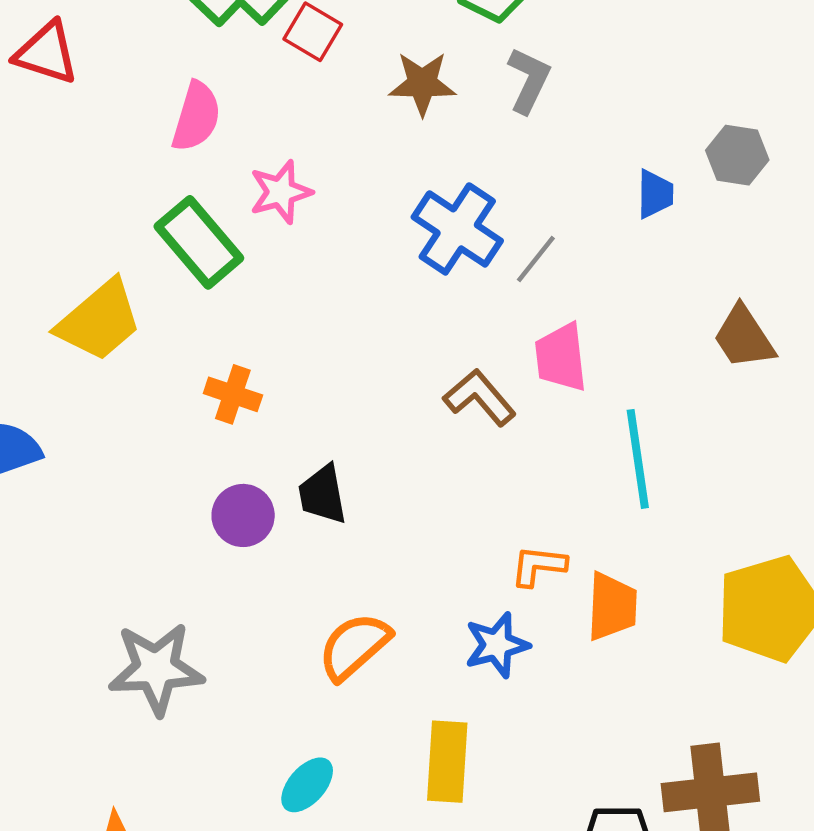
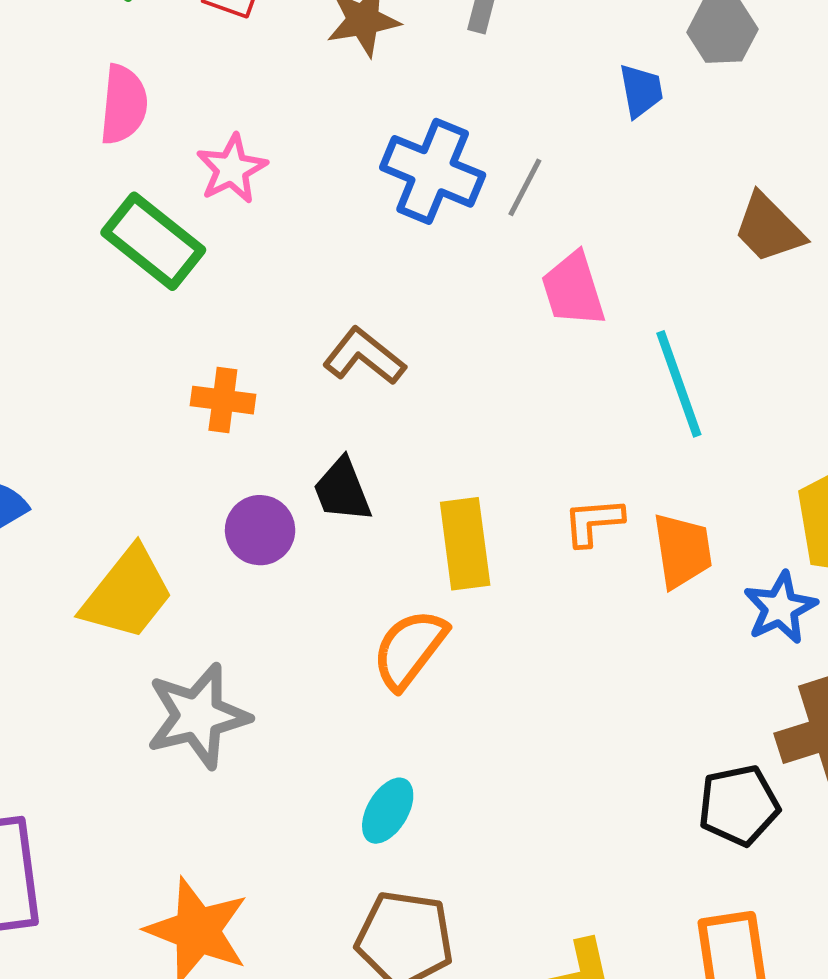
yellow trapezoid: (99, 321) -> (127, 594), moved
brown L-shape: (480, 397) -> (364, 356), moved
blue star: (497, 645) -> (780, 608), moved
yellow rectangle: (447, 762) -> (465, 544), moved

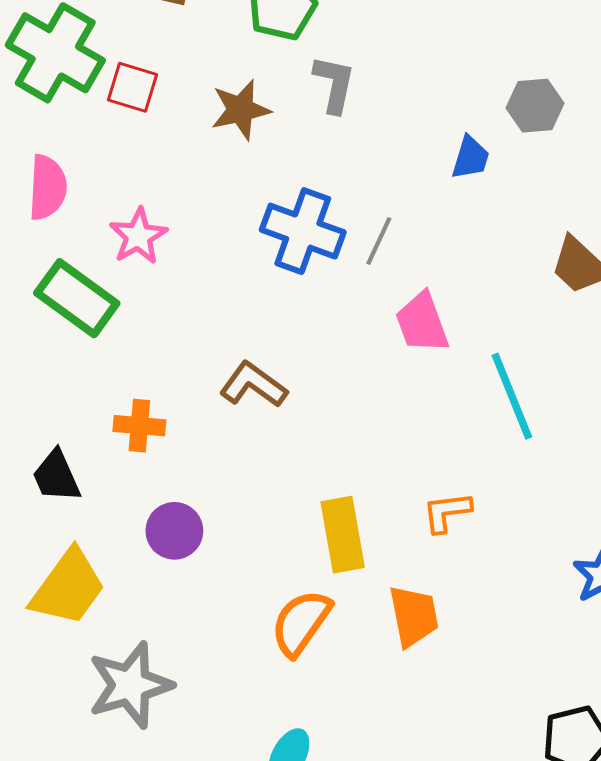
blue trapezoid: (641, 91) -> (470, 158), turned 30
black trapezoid: (342, 490) -> (56, 476), moved
orange trapezoid: (682, 551) -> (414, 616), moved

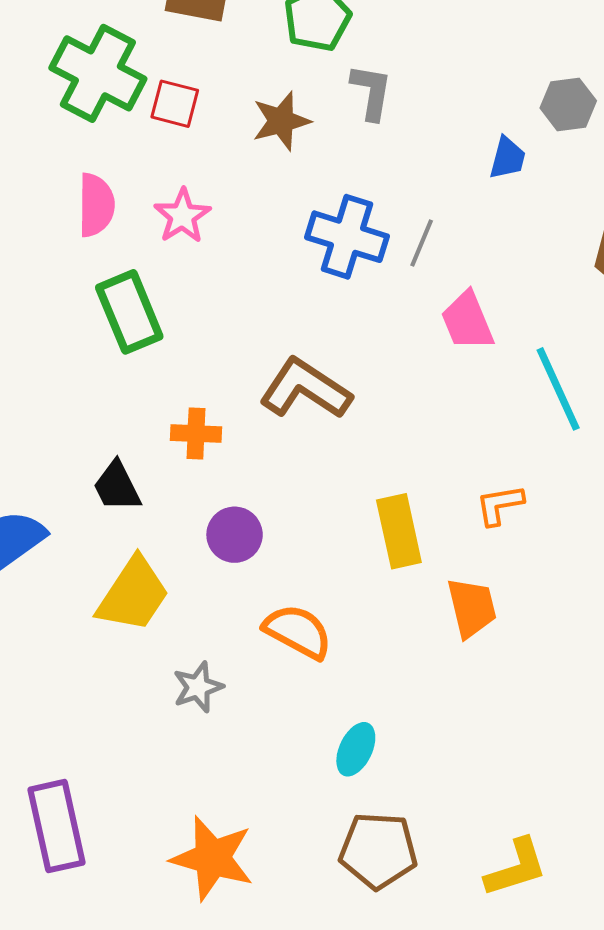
pink star: (138, 236) -> (182, 216), moved
green rectangle: (77, 298) -> (129, 312), turned 34
brown L-shape: (253, 385) -> (305, 389), size x1.4
orange semicircle: (301, 623) -> (298, 632), moved, turned 86
gray star: (130, 685) -> (198, 687), size x0.6

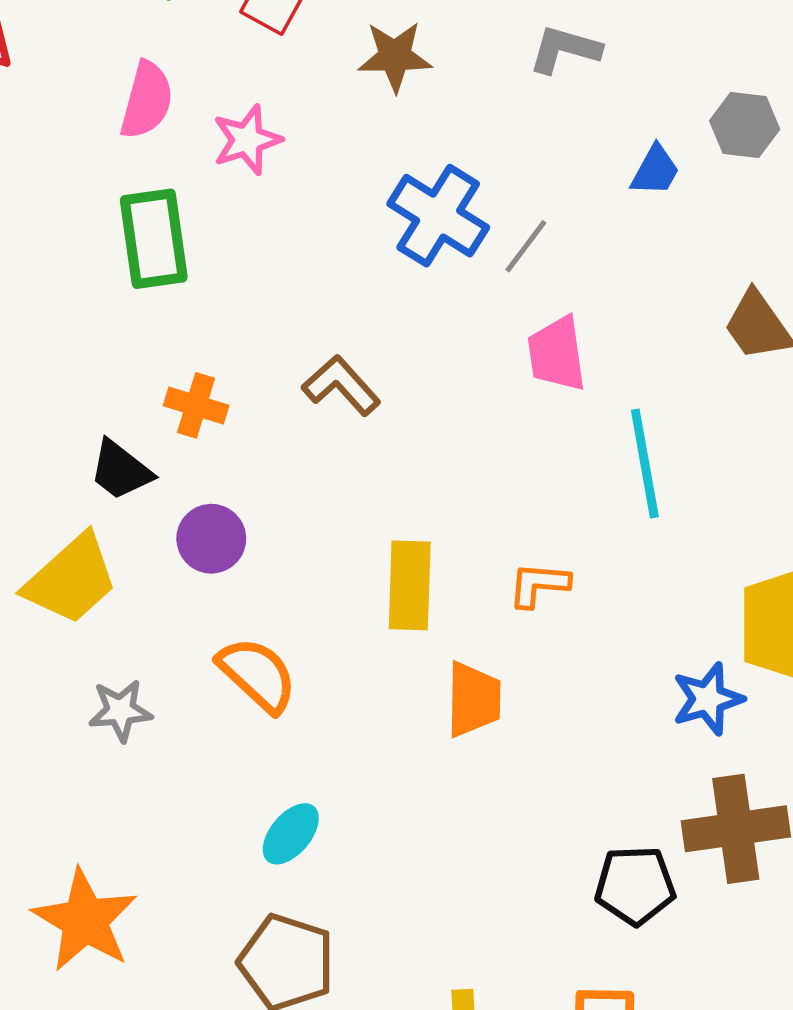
gray L-shape: (371, 92) -> (565, 49), moved, turned -98
brown L-shape: (305, 389) -> (341, 385), size x0.7
black trapezoid: (117, 486) -> (121, 470), moved, turned -40

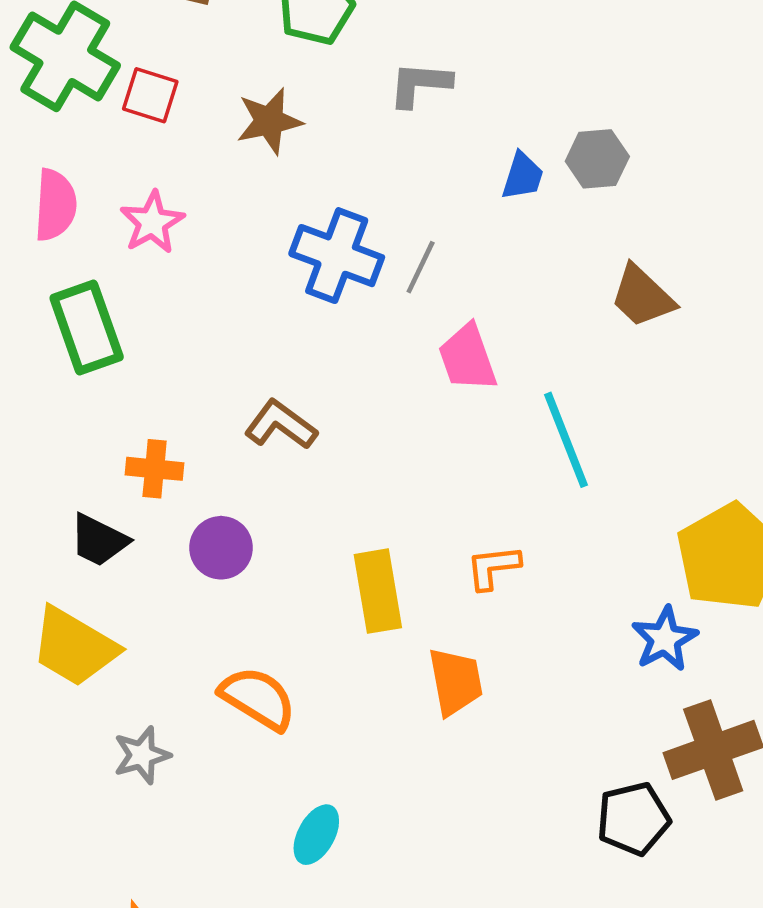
gray hexagon: (745, 125) -> (597, 159), moved
purple circle: (211, 539) -> (221, 548), moved
yellow trapezoid: (71, 579) -> (74, 647), turned 84

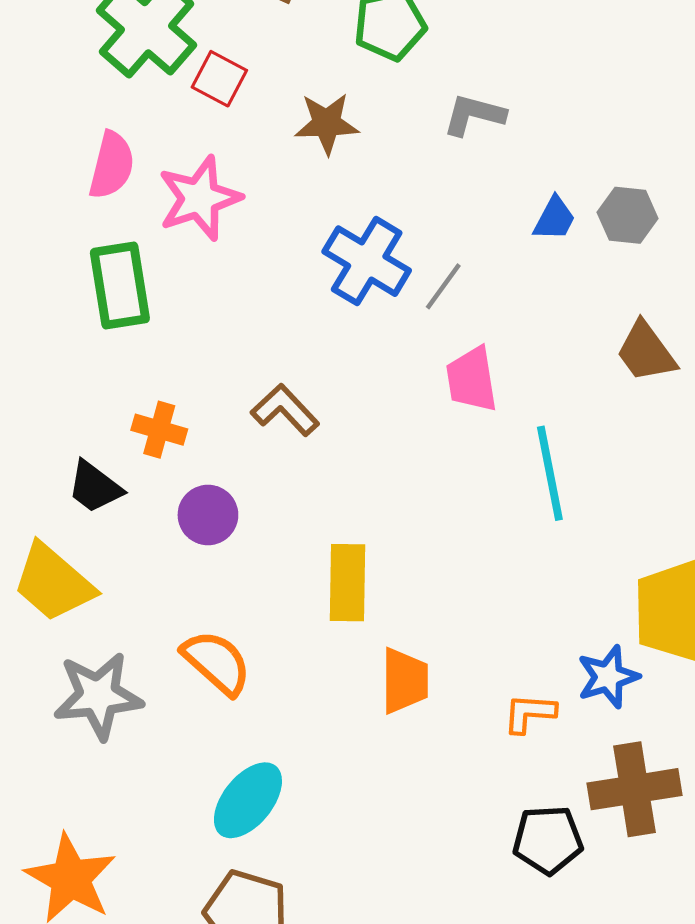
pink star: (152, 222) -> (199, 198), size x1.4
orange L-shape: (493, 567) -> (529, 713), moved
gray star: (142, 755) -> (98, 696), size x1.6
cyan ellipse: (316, 835) -> (248, 800), size x1.4

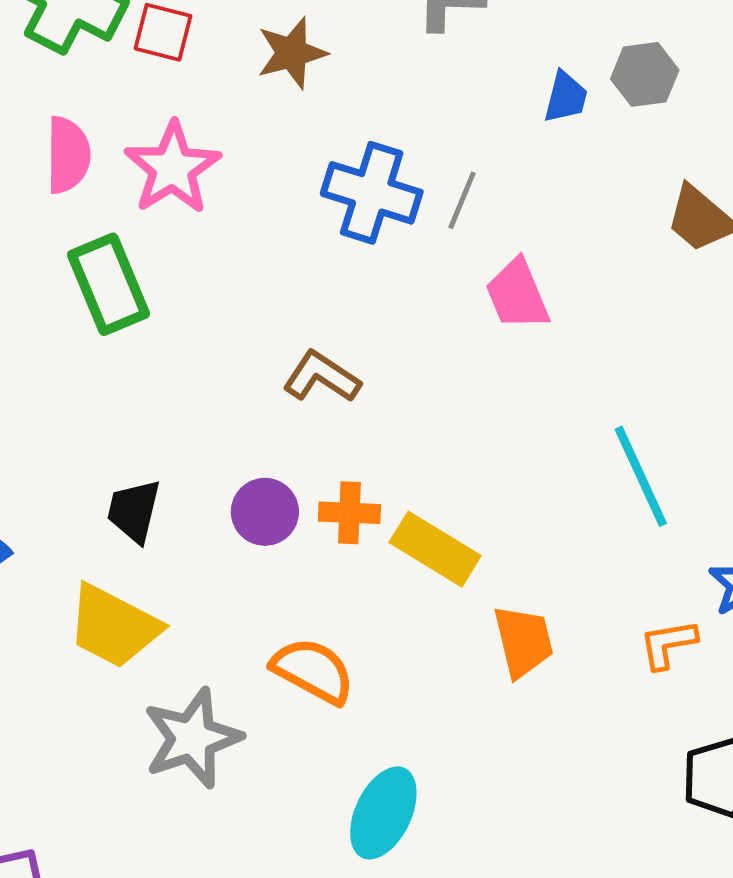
orange cross: (159, 430) -> (349, 513), moved
cyan line: (550, 473) -> (641, 476), moved
black trapezoid: (95, 487) -> (134, 511), turned 80
yellow rectangle: (348, 583) -> (435, 549), turned -46

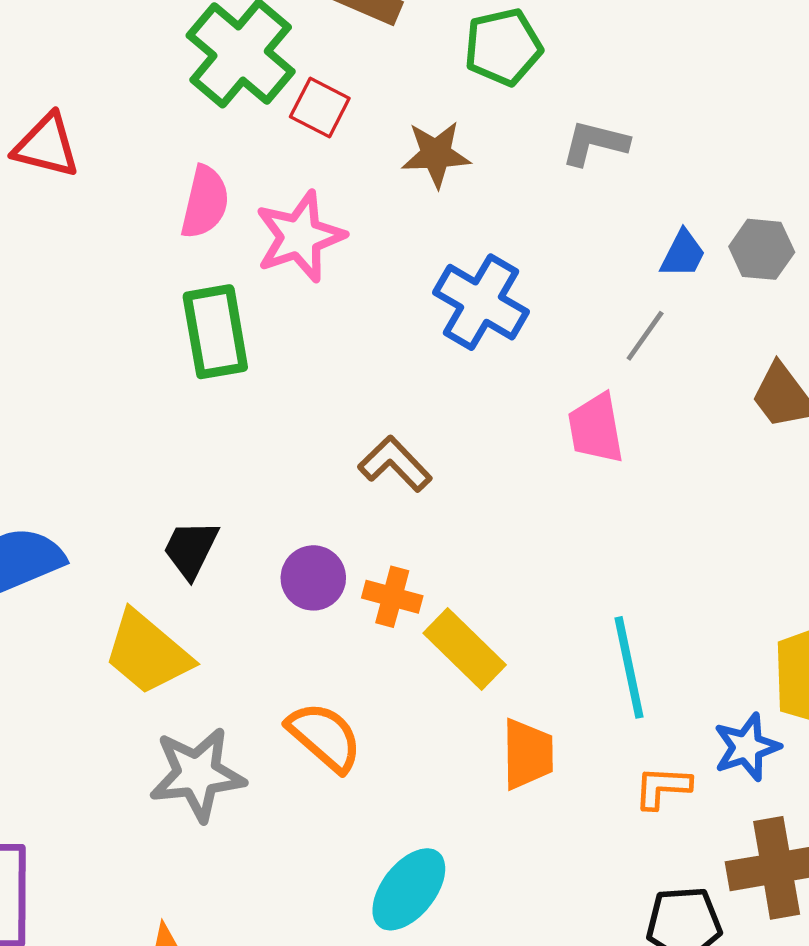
gray line: (462, 200) -> (645, 336), moved
cyan line: (641, 476) -> (629, 667), moved
cyan ellipse: (383, 813) -> (409, 889), moved

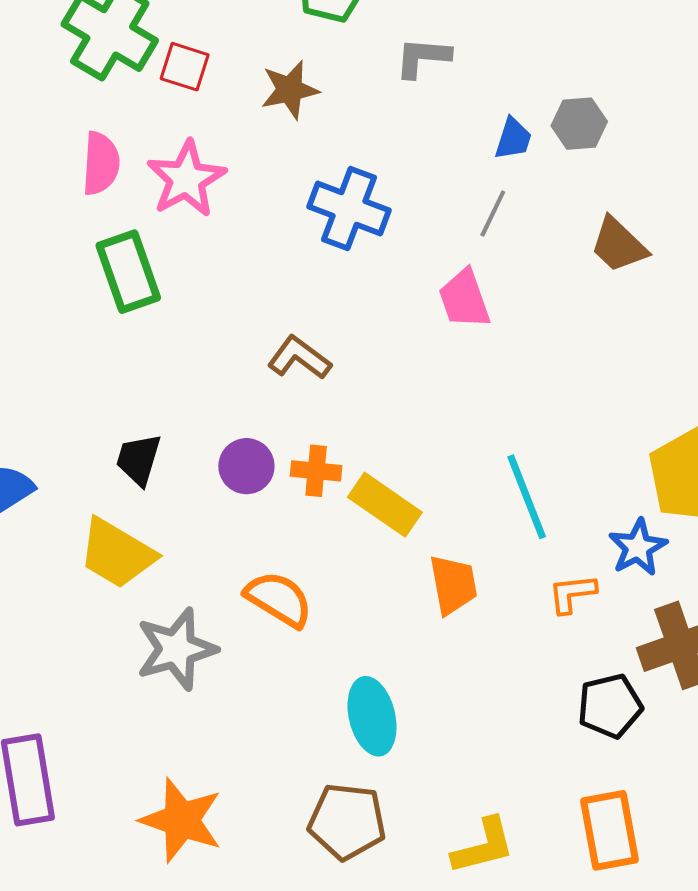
cyan ellipse: (409, 889) -> (372, 716), turned -42

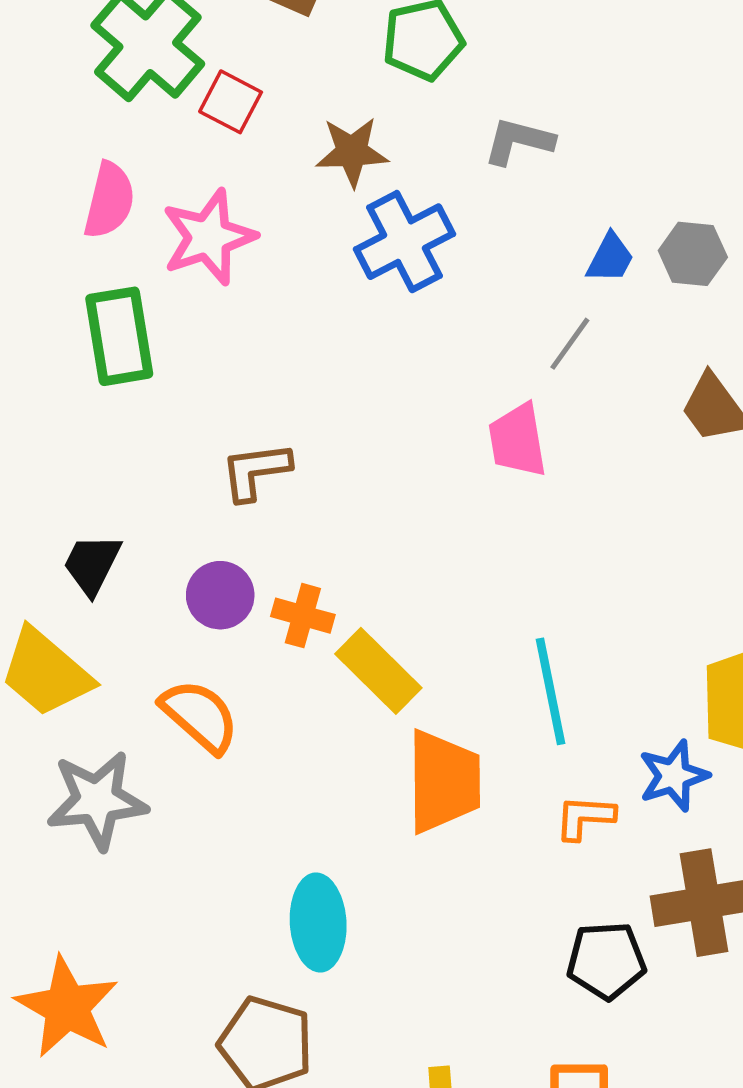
blue cross: (349, 209) -> (405, 242), moved, turned 32
brown L-shape: (299, 358) -> (256, 471), moved, turned -54
orange trapezoid: (453, 585) -> (444, 781), size x1.4
orange semicircle: (279, 599) -> (200, 716), moved

